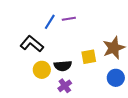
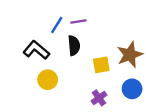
black semicircle: (63, 66) -> (74, 45), moved, turned -90
purple cross: (65, 86) -> (99, 98), moved

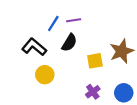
black semicircle: (74, 45) -> (69, 43), turned 36
blue circle: (132, 89) -> (124, 93), moved

